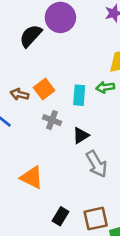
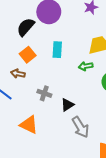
orange square: (44, 89) -> (28, 55), moved
cyan rectangle: (79, 95) -> (57, 50), moved
orange triangle: (32, 177) -> (29, 125), moved

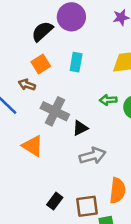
green arrow: (86, 66) -> (108, 100), moved
gray cross: (44, 93) -> (55, 111), size x1.6
gray arrow: (80, 127) -> (92, 156), turned -80

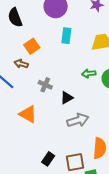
black semicircle: (42, 31) -> (15, 17), moved, turned -66
cyan rectangle: (76, 62) -> (66, 36), moved
gray cross: (55, 111) -> (45, 85), size x0.6

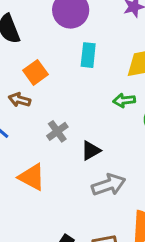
green arrow: (89, 74) -> (124, 100), moved
gray cross: (45, 85) -> (57, 131), turned 32

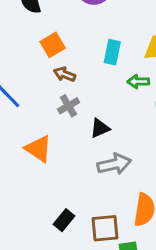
cyan rectangle: (88, 55) -> (112, 52), moved
brown arrow: (20, 100) -> (65, 74), moved

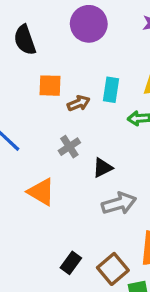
orange square: (53, 45) -> (50, 86), turned 35
brown arrow: (65, 74) -> (79, 103), moved, turned 140
brown square: (105, 228) -> (113, 269), turned -32

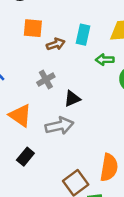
gray arrow: (119, 203) -> (59, 126), moved
black rectangle: (71, 263) -> (25, 157), moved

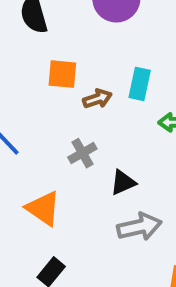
gray arrow: (59, 126) -> (139, 227), moved

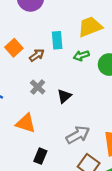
orange square: (62, 74) -> (14, 48), turned -30
gray arrow: (139, 227) -> (78, 135), moved

